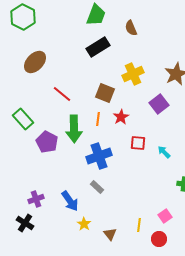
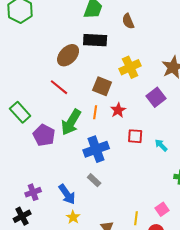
black rectangle: (98, 47) -> (95, 40), turned 35
brown ellipse: (35, 62) -> (68, 55), moved
green arrow: (74, 129) -> (71, 122), turned 32
black cross: (25, 223) -> (22, 216), turned 30
yellow star: (84, 224) -> (73, 217), moved

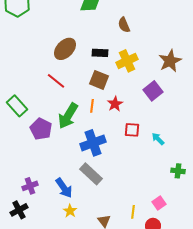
brown semicircle: (128, 21) -> (124, 25), moved
black rectangle: (95, 40) -> (100, 53), moved, size x0.7
gray rectangle: (94, 180) -> (91, 174), size x1.6

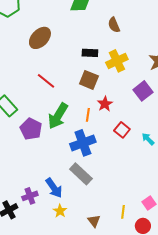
brown ellipse: (65, 49) -> (40, 38), moved
orange line: (92, 106) -> (88, 115), moved
red square: (132, 130) -> (122, 130), turned 35
purple cross: (30, 186) -> (30, 196), moved

